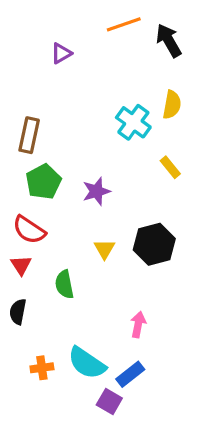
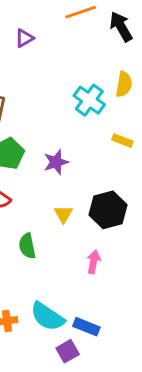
yellow rectangle: (170, 167) -> (122, 141), turned -30
pink arrow: (138, 324) -> (94, 262), moved
blue rectangle: (130, 374) -> (86, 327), turned 60
purple square: (109, 402) -> (68, 351), turned 30

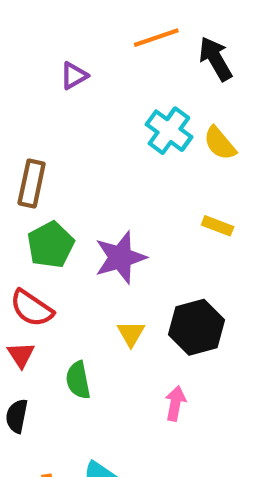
yellow semicircle: (124, 84) -> (220, 143), turned 130
cyan cross: (89, 100) -> (169, 131), moved
purple star: (56, 162) -> (120, 257), size x1.4

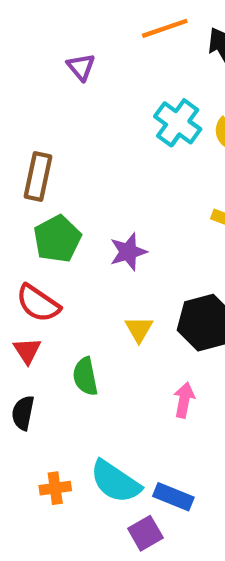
purple triangle: (74, 76) -> (81, 67), turned -40
purple star: (120, 257) -> (128, 252), size x0.7

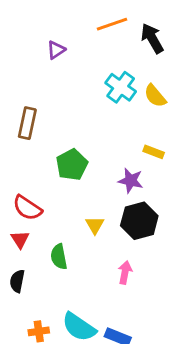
purple triangle: (81, 67) -> (56, 50), turned 36
green pentagon: (57, 239) -> (72, 165), moved
purple star: (128, 252) -> (131, 181), moved, turned 30

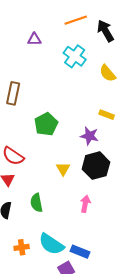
purple triangle: (56, 50) -> (34, 39), turned 32
cyan cross: (121, 87) -> (75, 56), moved
green semicircle: (59, 257) -> (36, 203), moved

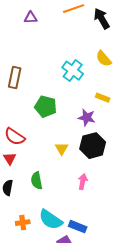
purple triangle: (34, 39) -> (31, 18), moved
cyan cross: (75, 56) -> (73, 71), moved
green pentagon: (46, 124) -> (46, 107), turned -30

